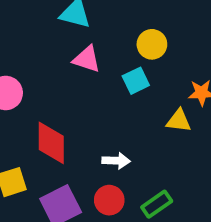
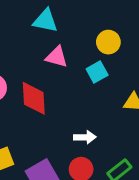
red diamond: (51, 143) -> (34, 98), moved

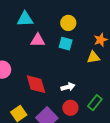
cyan square: (97, 72) -> (66, 44), turned -32
red diamond: (34, 98) -> (36, 84), moved

